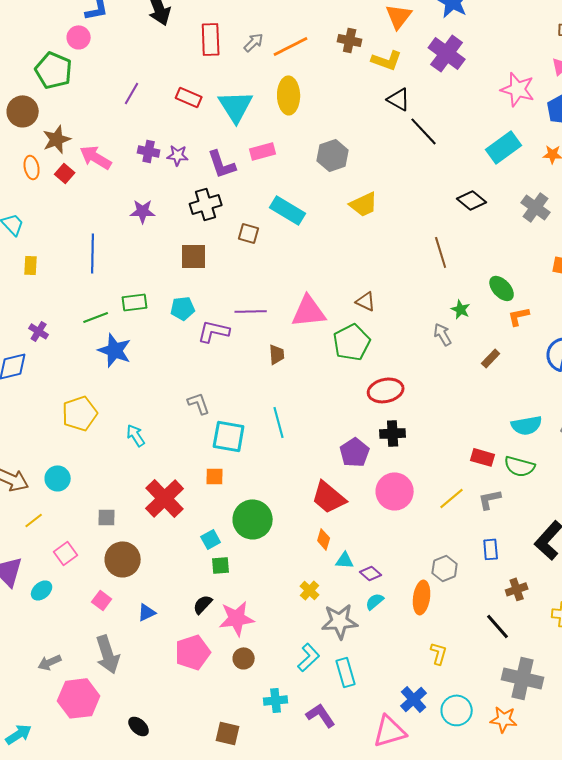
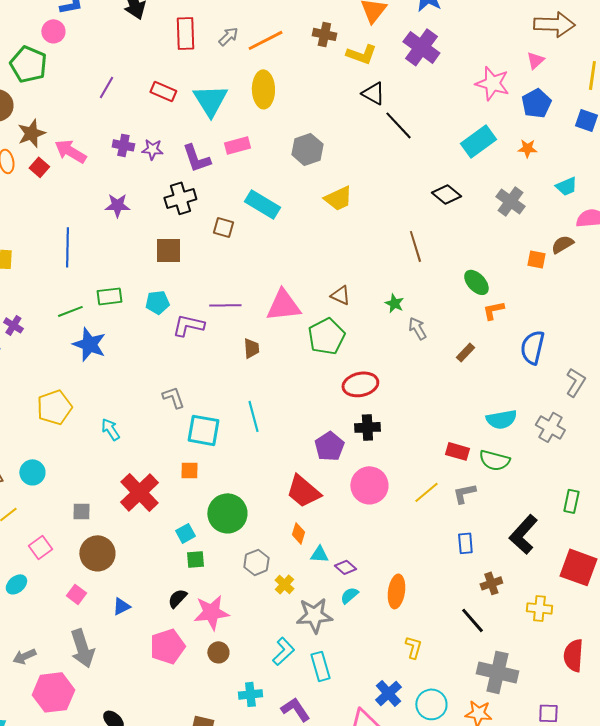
green star: (461, 309) -> (394, 303), moved
gray hexagon: (445, 568) -> (256, 562), moved

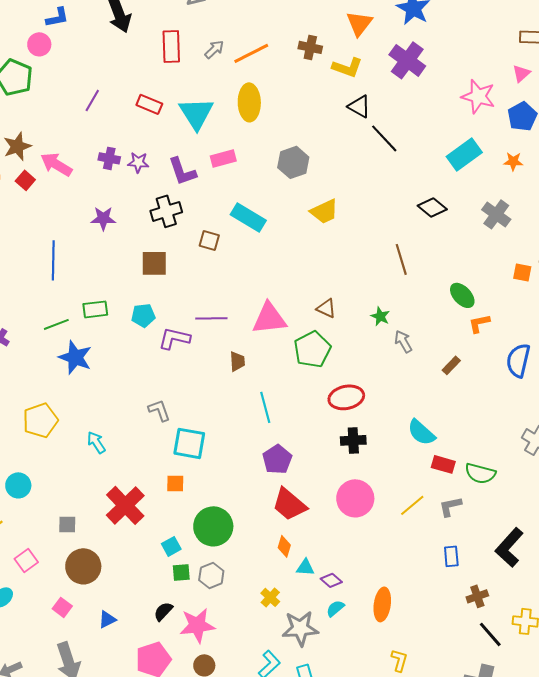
cyan line: (253, 416) -> (265, 407), moved
cyan semicircle: (501, 419) -> (421, 432), moved, turned 52
purple pentagon: (329, 446) -> (277, 459), moved
gray hexagon: (256, 562) -> (211, 575), moved
black line: (472, 620) -> (490, 634), moved

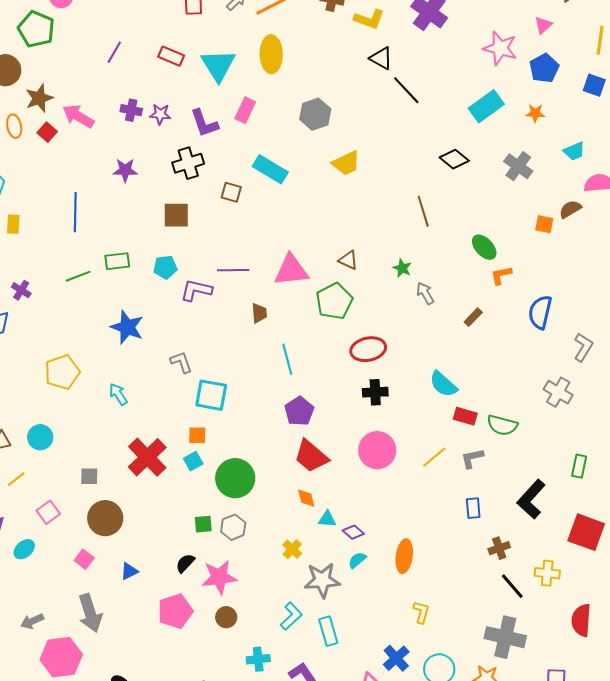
pink rectangle: (223, 158) -> (245, 110), turned -50
blue star: (75, 357) -> (127, 327), moved
cyan square: (171, 546) -> (193, 461), moved
orange diamond: (284, 546) -> (306, 498), turned -30

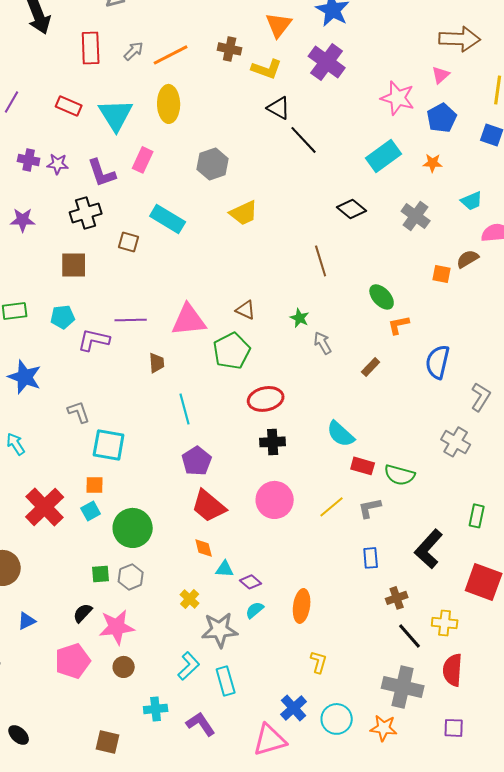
red semicircle: (581, 620) -> (453, 670), moved

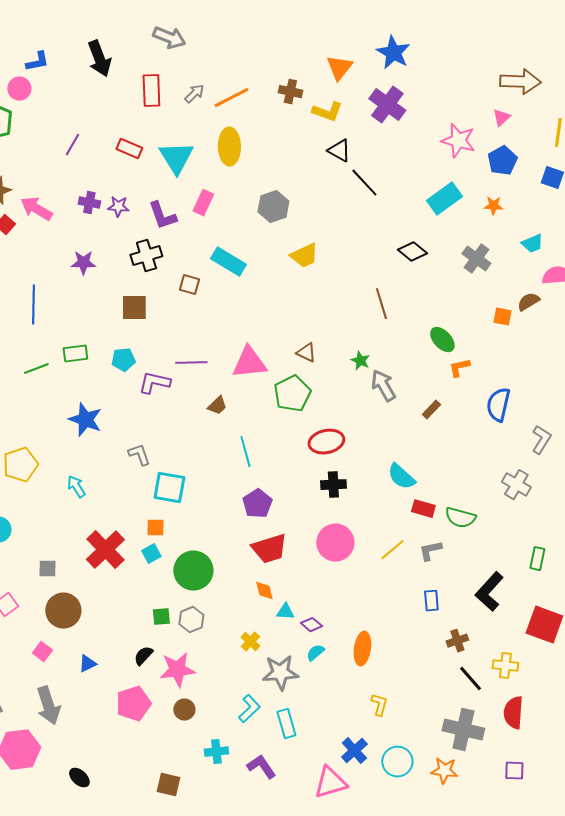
gray arrow: (323, 343) -> (383, 386), size x1.4
brown trapezoid: (157, 363) -> (217, 406), turned 50
red trapezoid: (209, 506) -> (269, 549), turned -57

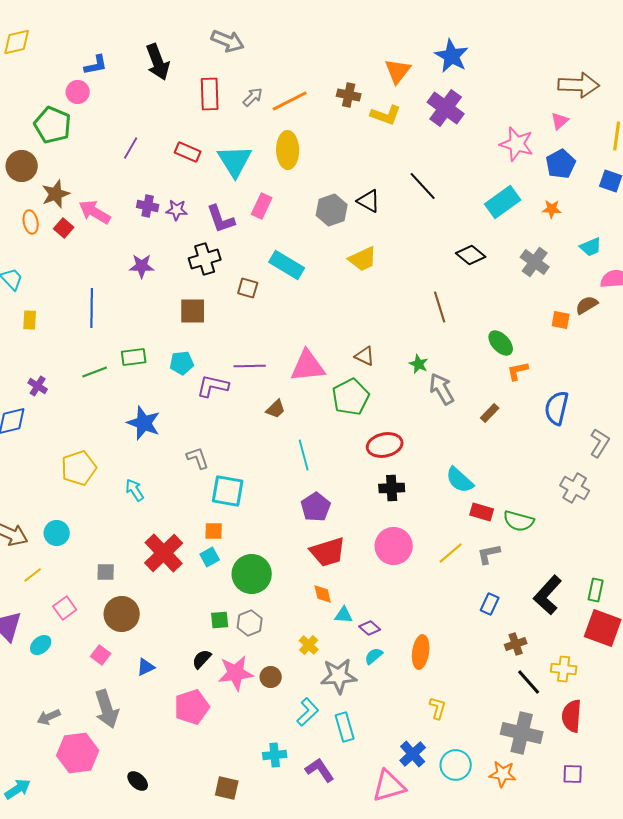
black triangle: (339, 151) -> (369, 201), moved
green rectangle: (537, 559) -> (596, 590), moved
blue rectangle: (431, 601) -> (490, 604), turned 30
brown circle: (184, 710) -> (271, 677), moved

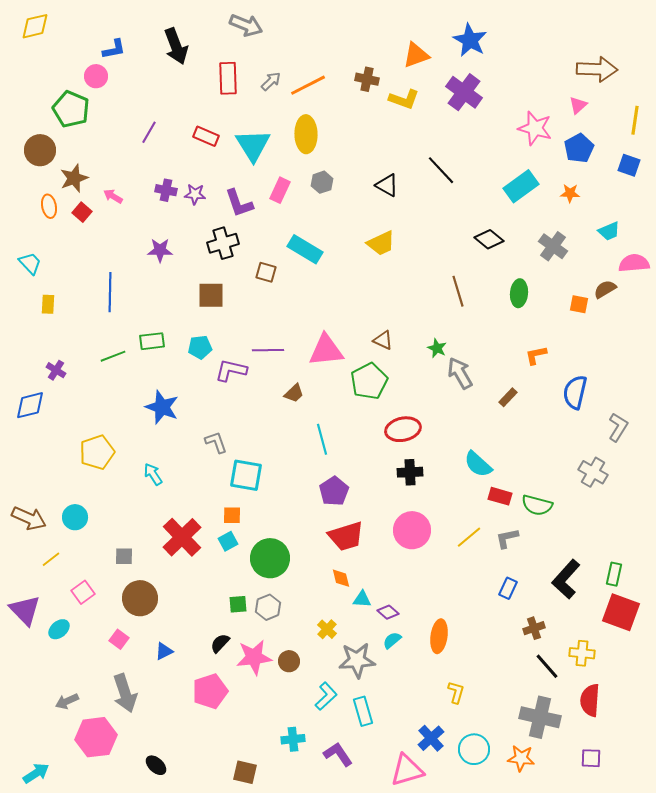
orange triangle: (398, 71) -> (416, 55), turned 32
gray hexagon: (332, 210) -> (322, 182), moved, size x0.7
pink arrow: (95, 212) -> (113, 196), size x0.6
green ellipse: (501, 343) -> (519, 293), moved, turned 48

